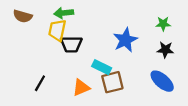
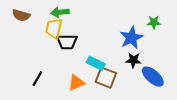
blue star: (125, 40) -> (131, 38), moved
black star: (165, 50) -> (133, 60), moved
brown square: (112, 82) -> (106, 78), turned 35

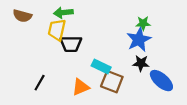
green star: (154, 22) -> (143, 23), moved

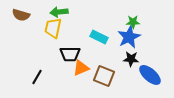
black trapezoid: (71, 44) -> (70, 54), moved
cyan rectangle: (101, 67) -> (99, 37), moved
orange triangle: (81, 87) -> (81, 68), moved

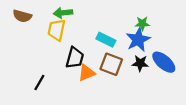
black trapezoid: (70, 54) -> (75, 58), turned -75
blue ellipse: (150, 75) -> (164, 62), moved
brown square: (104, 76) -> (111, 64), moved

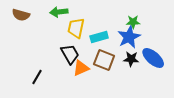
yellow trapezoid: (57, 30) -> (76, 28), moved
cyan rectangle: (106, 40) -> (99, 37), turned -42
black trapezoid: (75, 58) -> (70, 54), turned -45

